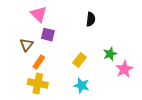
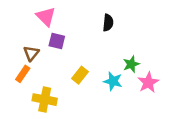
yellow rectangle: (79, 60) -> (80, 75), moved
orange rectangle: (39, 62) -> (23, 74), moved
cyan star: (82, 85) -> (113, 81), moved

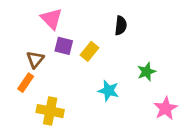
yellow rectangle: (80, 75) -> (90, 51), moved
cyan star: (113, 81) -> (109, 91), moved
pink star: (148, 82) -> (166, 108), moved

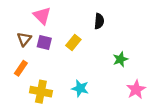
purple square: (64, 46) -> (44, 42), moved
brown triangle: (35, 59) -> (24, 39), moved
cyan star: (109, 91) -> (80, 88), moved

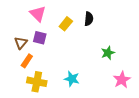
brown triangle: (24, 39) -> (21, 43), moved
yellow rectangle: (73, 42) -> (66, 24), moved
orange rectangle: (21, 68) -> (27, 61), moved

